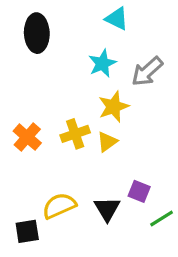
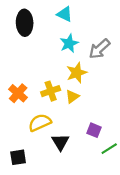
cyan triangle: (117, 19) -> (65, 14), moved
yellow semicircle: (59, 206) -> (40, 123), moved
black triangle: (107, 209) -> (60, 142), moved

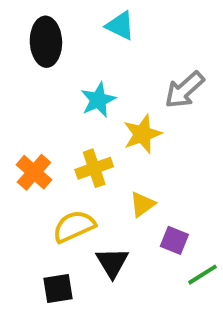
cyan star: (69, 43) -> (98, 100), moved
yellow triangle: (72, 97) -> (142, 204), moved
black square: (18, 157) -> (58, 289), moved

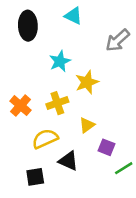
gray arrow: (184, 90) -> (118, 40), moved
black triangle: (112, 263) -> (68, 161), turned -35

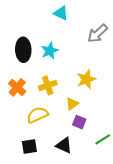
black ellipse: (28, 26) -> (23, 50), moved
yellow star: (87, 82) -> (86, 79), moved
purple square: (107, 147) -> (79, 122), moved
black triangle: (68, 161) -> (64, 145), moved

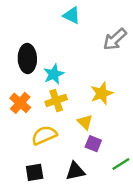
cyan star: (50, 51) -> (54, 74), moved
yellow triangle: (72, 104) -> (85, 122), turned -40
black triangle: (64, 145) -> (75, 171), turned -36

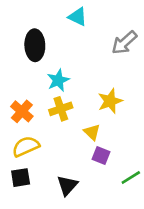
black ellipse: (27, 59) -> (35, 45), moved
yellow semicircle: (44, 135) -> (26, 146), moved
black triangle: (75, 171) -> (67, 185), moved, turned -36
black square: (35, 172) -> (21, 178), moved

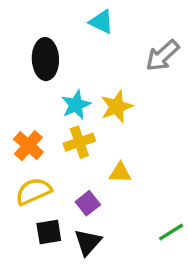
yellow star: (110, 101) -> (117, 107), moved
yellow triangle: (92, 132) -> (120, 173), turned -42
purple square: (101, 156) -> (88, 203), moved, turned 30
black square: (21, 178) -> (49, 232), moved

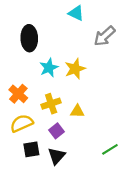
cyan triangle: (101, 22) -> (76, 13), moved
yellow cross: (79, 142) -> (51, 104), moved

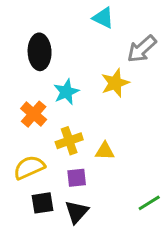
yellow star: (75, 69) -> (115, 83), moved
orange cross: (18, 94) -> (34, 114), moved
purple square: (57, 131) -> (77, 178), turned 32

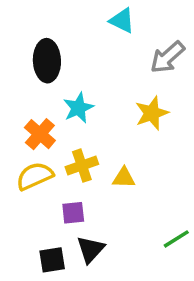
yellow star: (115, 83) -> (152, 113), moved
yellow semicircle: (29, 167) -> (35, 176), moved
purple square: (77, 178) -> (73, 213), moved
black square: (43, 203) -> (52, 260), moved

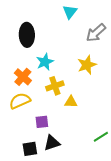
cyan triangle: (122, 20) -> (70, 12), turned 42
yellow cross: (82, 166) -> (55, 86), moved
black triangle: (91, 249) -> (52, 143), turned 30

